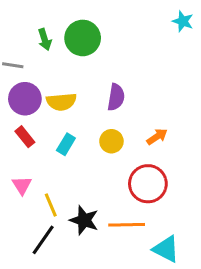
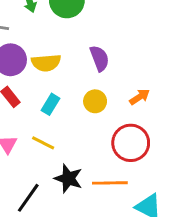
purple semicircle: (116, 97) -> (100, 58), turned -30
yellow line: (51, 205) -> (43, 143), moved, turned -40

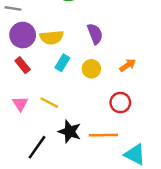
cyan rectangle: (51, 104) -> (62, 63), moved
red circle: (131, 143) -> (120, 103), size x0.7

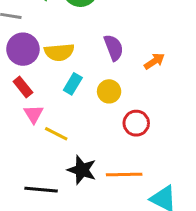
orange arrow: (128, 65) -> (154, 61), moved
red circle: (120, 103) -> (136, 123), moved
pink triangle: (20, 104) -> (34, 114), moved
black line: (37, 147) -> (41, 190), turned 60

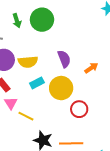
cyan rectangle: (73, 84) -> (37, 83), turned 32
yellow circle: (109, 91) -> (61, 88), size x1.5

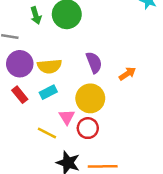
cyan rectangle: (37, 83) -> (48, 92), moved
pink triangle: (11, 103) -> (67, 117), moved
red circle: (79, 109) -> (88, 128), moved

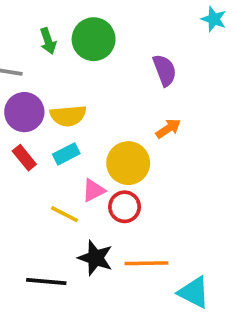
purple semicircle: (94, 63) -> (165, 70), moved
orange arrow: (127, 74) -> (168, 128), moved
pink triangle: (67, 117) -> (94, 190), turned 35

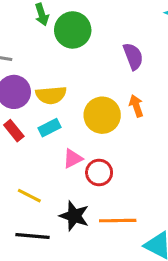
green arrow: (48, 41) -> (42, 14), moved
orange arrow: (168, 128) -> (136, 106), turned -75
yellow circle: (128, 163) -> (102, 115), moved
yellow line: (64, 214) -> (29, 196), moved

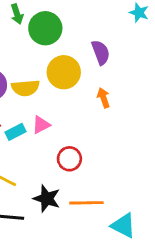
yellow circle: (102, 115) -> (64, 72), moved
cyan rectangle: (49, 128) -> (15, 132), moved
pink triangle: (73, 159) -> (41, 125), moved

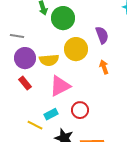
pink triangle: (41, 125) -> (60, 86), size x1.6
cyan rectangle: (15, 132) -> (51, 114), moved

